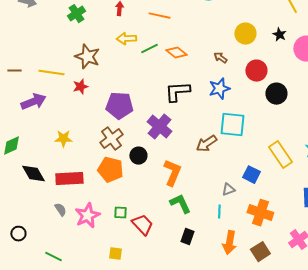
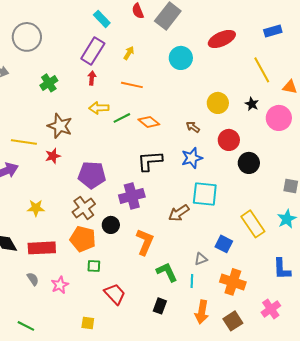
purple cross: (159, 127) -> (132, 196), turned 35
green L-shape: (180, 204) -> (167, 272), moved
green square: (120, 213) -> (94, 266), moved
pink star: (87, 216) -> (60, 285), size x0.7

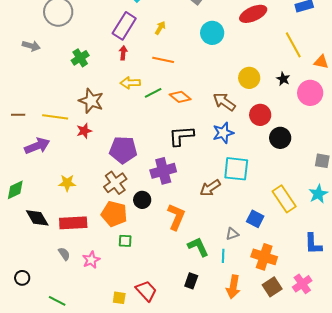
brown arrow: (193, 127) -> (224, 102), size x1.6
red trapezoid: (115, 294) -> (146, 291), moved
brown square: (233, 321) -> (272, 287), moved

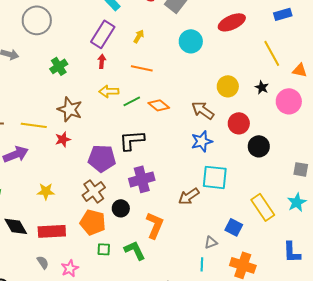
black L-shape: (181, 136) -> (132, 140), moved
green L-shape: (198, 247) -> (135, 250), moved

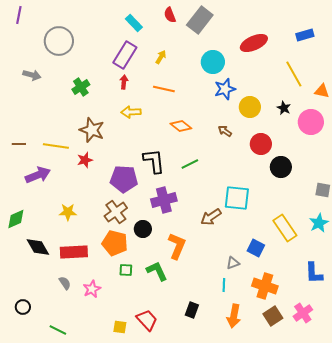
green line: (132, 101) -> (190, 164), moved
brown arrow: (203, 110) -> (225, 131), size x0.6
black L-shape: (132, 140) -> (154, 161), turned 88
blue star: (202, 141) -> (225, 89), moved

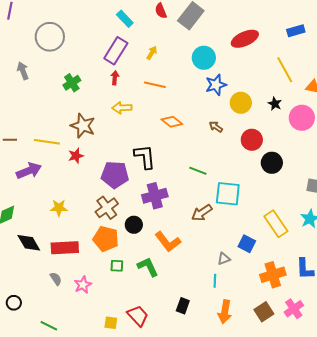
gray arrow: (32, 75) -> (23, 71), turned -126
green line: (190, 164) -> (198, 171), moved, turned 48
orange L-shape: (177, 246) -> (168, 242), turned 120
orange cross: (265, 286) -> (273, 275), moved, turned -35

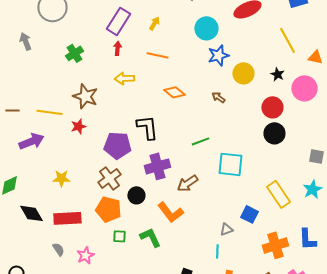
red circle: (252, 140) -> (272, 107), moved
green line: (198, 171) -> (200, 141), turned -42
brown arrow: (202, 213) -> (187, 183), moved

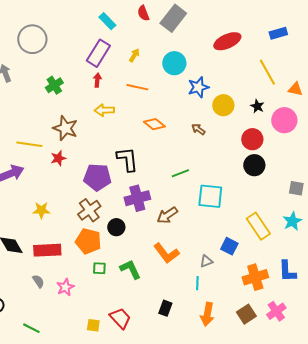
cyan circle: (206, 28) -> (174, 63), moved
orange L-shape: (170, 212) -> (166, 253), moved

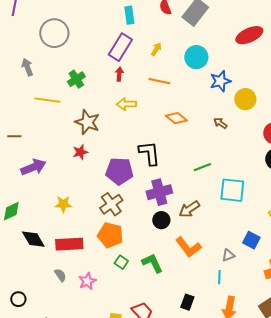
cyan rectangle: (107, 21) -> (129, 15), turned 36
yellow line: (29, 144) -> (47, 100), moved
black circle: (116, 227) -> (161, 220), moved
green square: (99, 268) -> (121, 262), turned 32

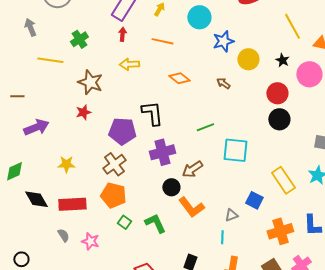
black circle: (161, 220) -> (171, 187), moved
pink star: (87, 281) -> (90, 241), turned -30

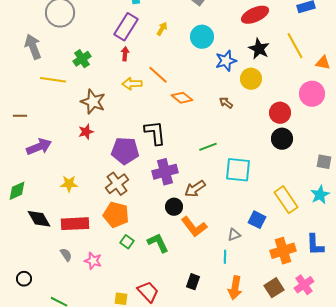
gray arrow: (30, 27) -> (33, 47), size x1.4
orange line: (162, 41) -> (158, 75), moved, turned 30
black star: (282, 60) -> (259, 49), moved, size x1.5

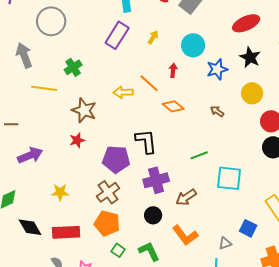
red arrow: (125, 54) -> (173, 70), moved
yellow circle: (251, 79) -> (252, 93), moved
black circle: (174, 207) -> (153, 215), moved

